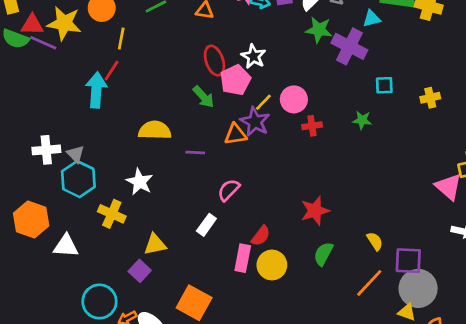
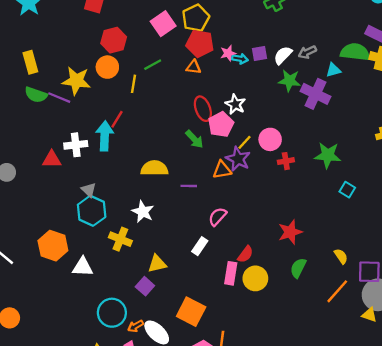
red triangle: (32, 25) -> (52, 159), moved
yellow line: (121, 38) -> (133, 84), moved
cyan square: (384, 85) -> (347, 190), moved, turned 35
green star: (362, 120) -> (328, 155), size x1.6
white cross: (46, 150) -> (76, 145), moved

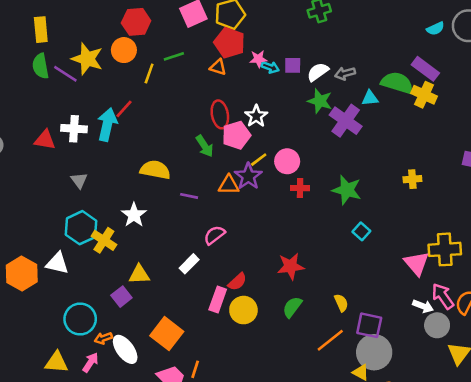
green semicircle: (36, 95) -> (40, 66), turned 50
cyan hexagon: (92, 211) -> (81, 228), moved
orange hexagon: (53, 246) -> (22, 273), moved

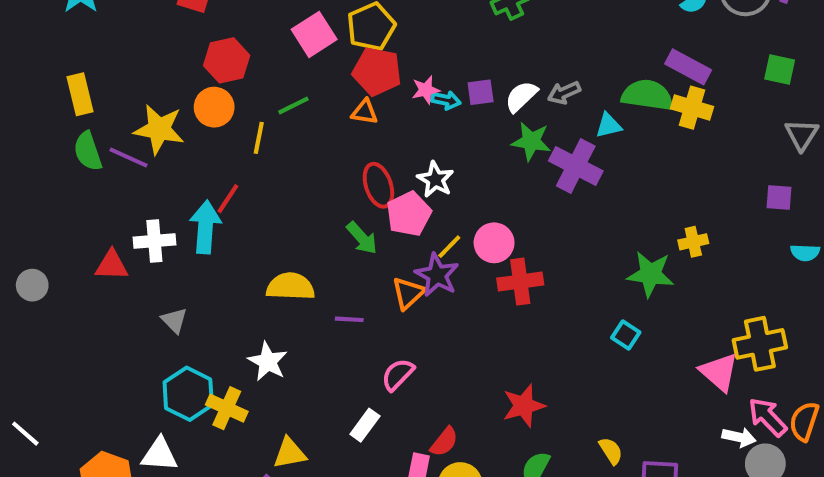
orange triangle: (229, 185) -> (408, 293), turned -35
red cross: (300, 188) -> (520, 282), size x1.5
green star: (347, 190) -> (650, 274), moved

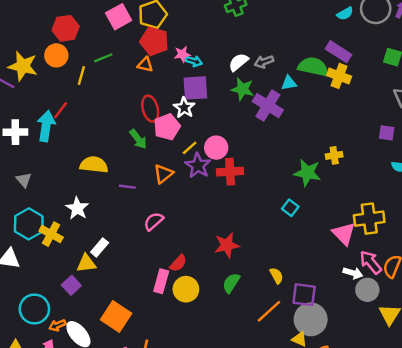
purple square: (481, 92) -> (195, 88), moved, size x1.6
purple star: (437, 275) -> (198, 166), moved
white rectangle: (365, 425) -> (100, 247), moved

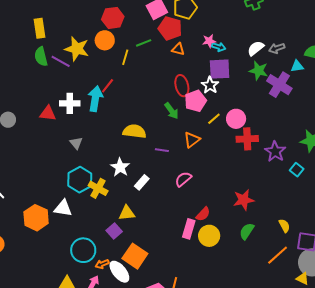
red pentagon: (154, 41) -> (170, 28), moved
purple star: (198, 166) -> (275, 152), moved
white rectangle: (100, 247) -> (142, 182), moved
orange square: (116, 316) -> (135, 256), moved

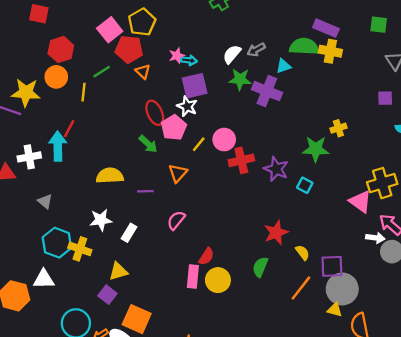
orange triangle: (178, 49) -> (143, 72), turned 40
white star: (120, 167) -> (101, 220), turned -30
red star: (244, 200) -> (276, 233), moved

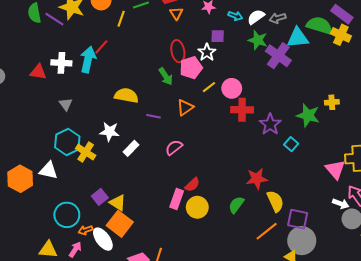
cyan arrow: (189, 60) -> (235, 16), moved
cyan triangle: (283, 66) -> (298, 38), size x1.6
purple square: (195, 86) -> (218, 36), size x0.6
yellow semicircle: (302, 253) -> (275, 201), size x1.5
yellow triangle: (118, 271) -> (118, 203), moved, turned 36

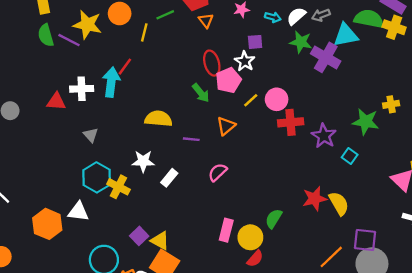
red semicircle: (192, 185) -> (255, 259), moved
yellow semicircle: (275, 201) -> (339, 203), moved
green semicircle: (236, 205) -> (274, 219), moved

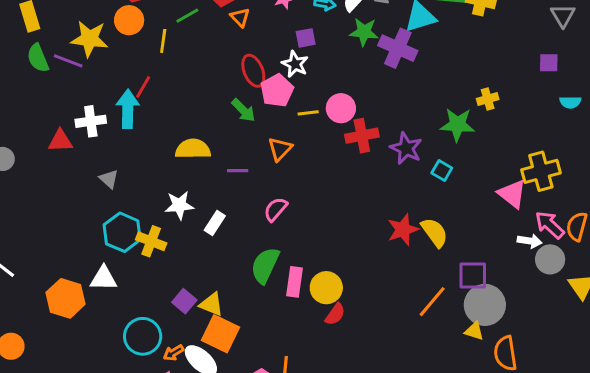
yellow line: (251, 100) -> (308, 113), turned 42
green semicircle: (274, 219) -> (265, 265), moved, size x1.4

